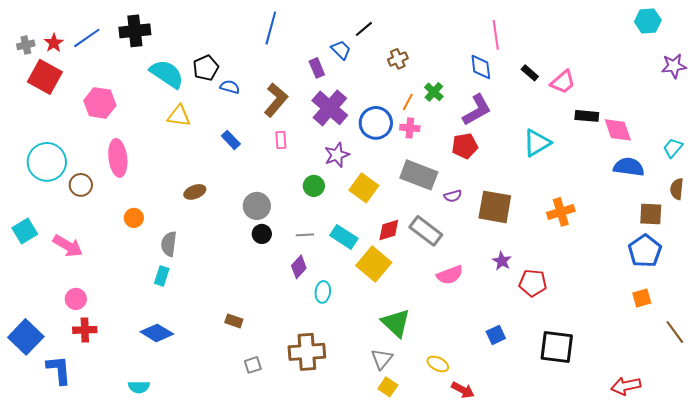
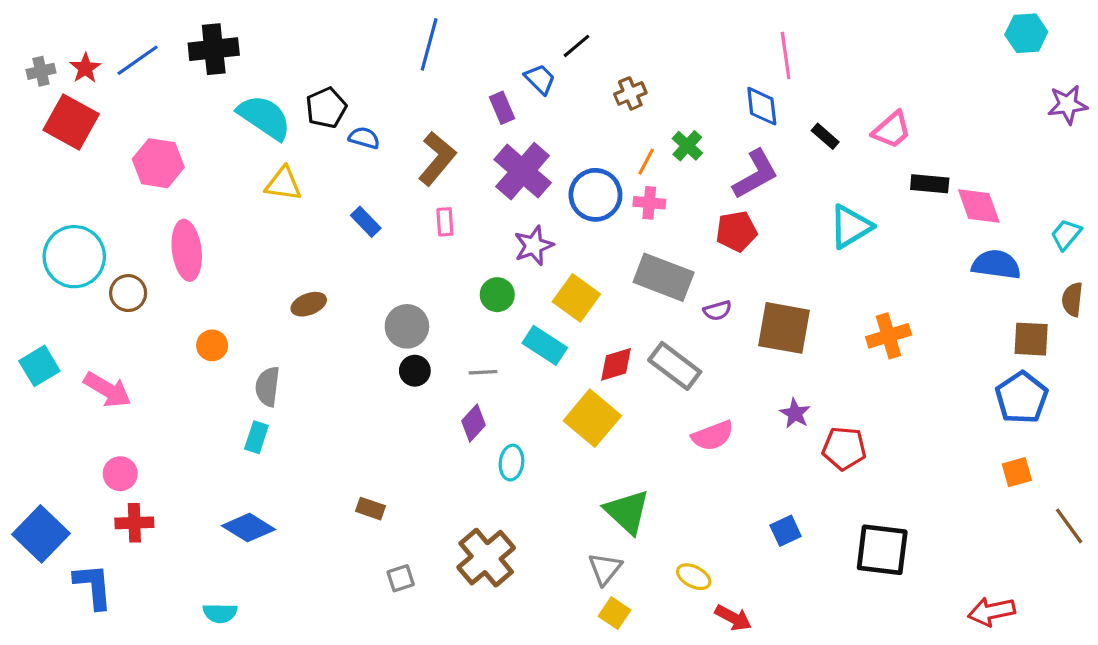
black rectangle: (530, 73) -> (825, 136), moved
cyan rectangle: (344, 237) -> (545, 345), moved
brown cross: (307, 352) -> (486, 558), turned -36

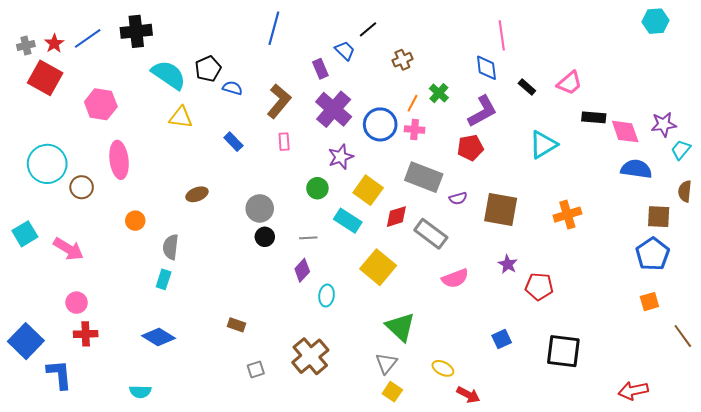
purple star: (1068, 105) -> (664, 124), moved
red diamond: (616, 364) -> (396, 217), moved

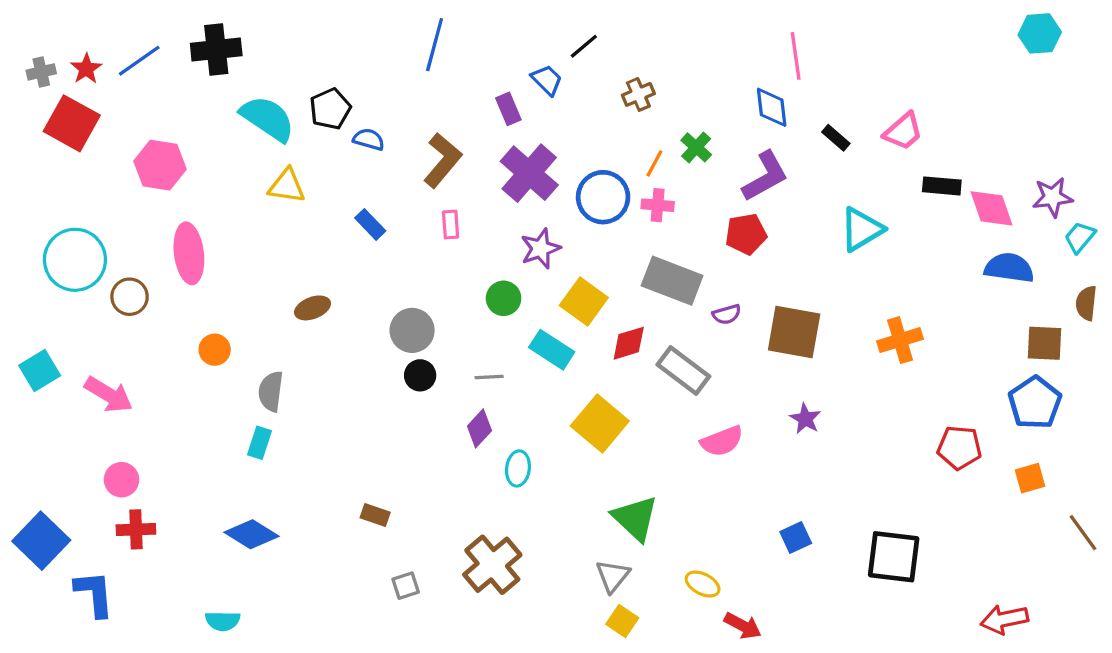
red pentagon: (539, 286) -> (959, 448), moved

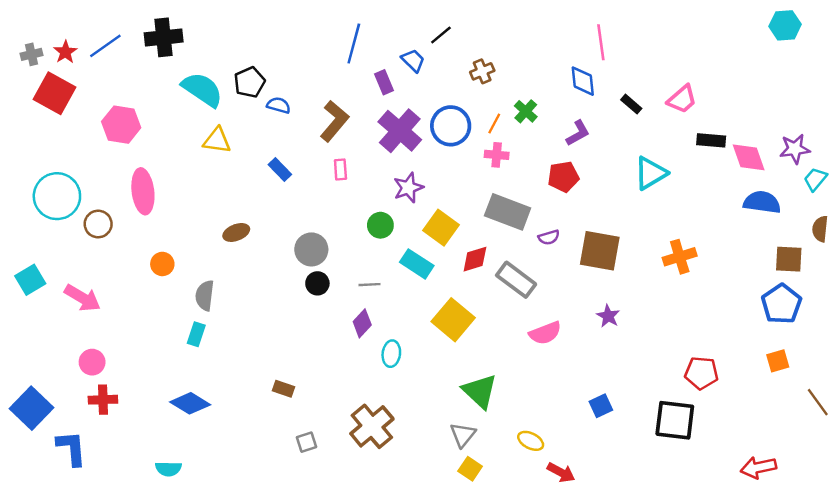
blue line: (435, 45) -> (354, 43), moved
purple L-shape: (765, 176) -> (578, 133), size x0.7
blue circle: (603, 197) -> (451, 126), moved
red pentagon: (959, 448) -> (701, 373), moved

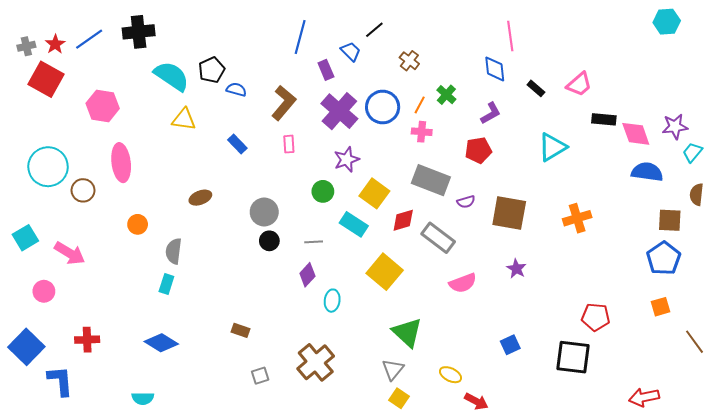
brown cross: (482, 71) -> (409, 61), turned -30
pink circle: (92, 362) -> (44, 291), moved

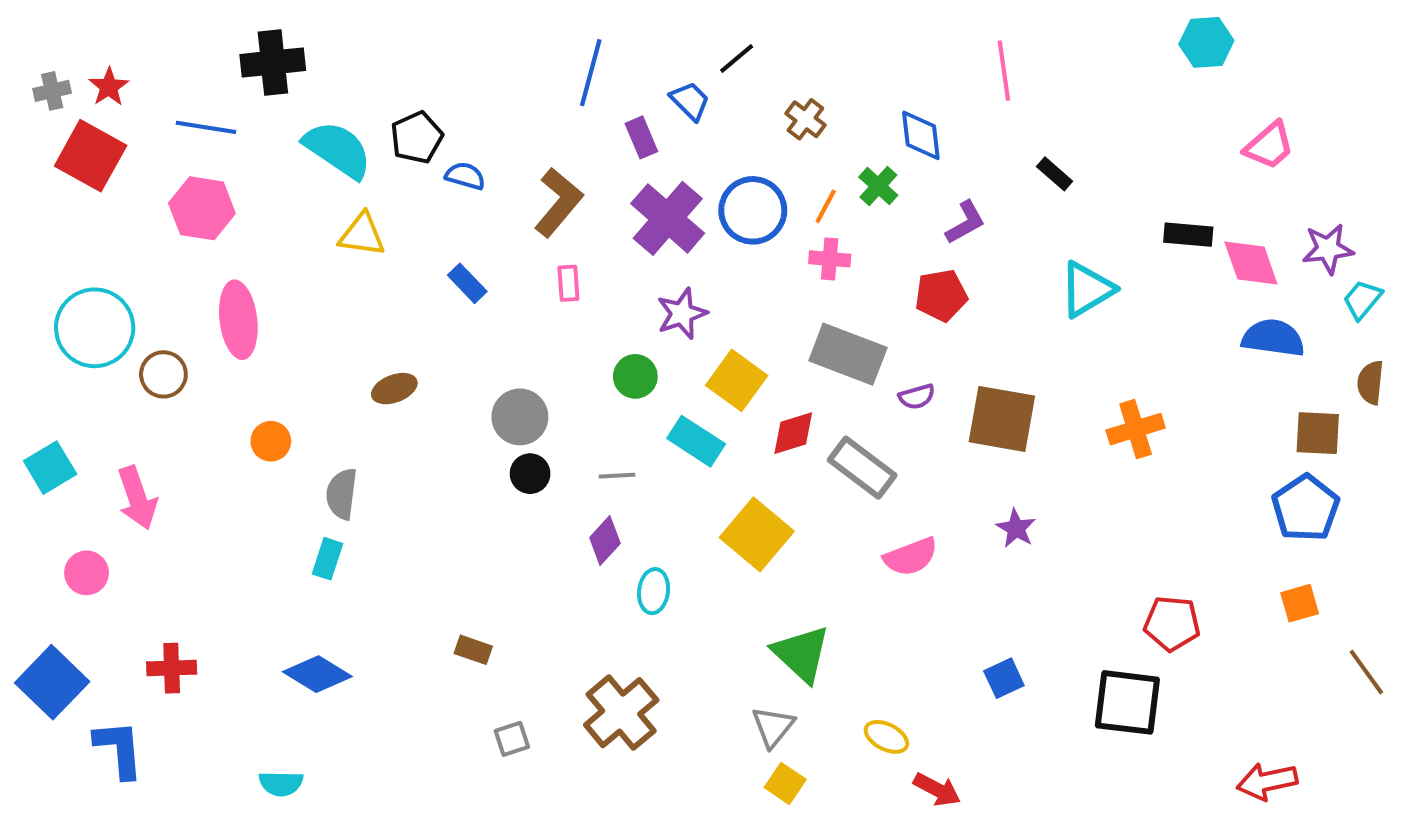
cyan hexagon: (667, 22) -> (1206, 42), moved
blue line: (89, 39) -> (206, 127), moved, turned 44
blue diamond: (495, 69) -> (921, 135), moved
pink trapezoid: (579, 84) -> (1269, 146), moved
pink arrow: (70, 253) -> (137, 498), turned 40

